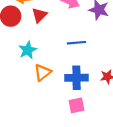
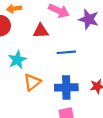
red triangle: (39, 15) -> (41, 31), moved, turned 42

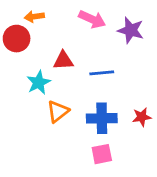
red triangle: (41, 31) -> (63, 61), moved

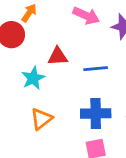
orange arrow: (34, 17) -> (29, 13), turned 132
orange triangle: (58, 111) -> (41, 119), moved

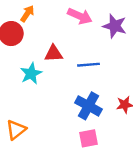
blue cross: (96, 113) -> (88, 106), turned 30
orange triangle: (41, 119) -> (16, 130), moved

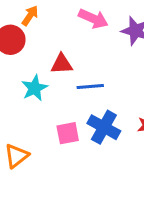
blue line: (88, 65) -> (90, 87), moved
pink square: (88, 138) -> (68, 133), moved

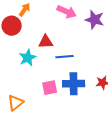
blue cross: (104, 127) -> (74, 84), turned -30

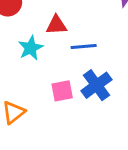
blue cross: (74, 84) -> (97, 85), turned -35

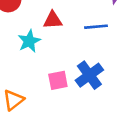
blue line: (84, 46) -> (96, 27), moved

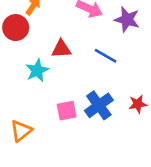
blue line: (96, 27) -> (106, 56), turned 35

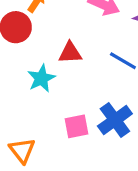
orange triangle: (21, 131) -> (22, 150), turned -30

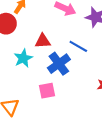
blue cross: (115, 120) -> (59, 64), moved

